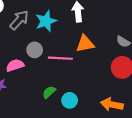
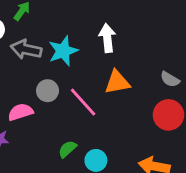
gray arrow: (19, 20) -> (26, 49), turned -120
pink line: (60, 58) -> (83, 102), turned 45

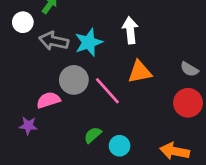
gray circle: (48, 91) -> (74, 80), size x1.4

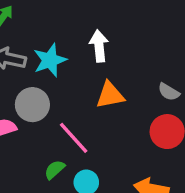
pink line: (107, 91) -> (74, 138), moved

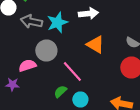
white arrow: (99, 46) -> (88, 14), turned 90
orange triangle: (110, 95) -> (95, 44), turned 42

